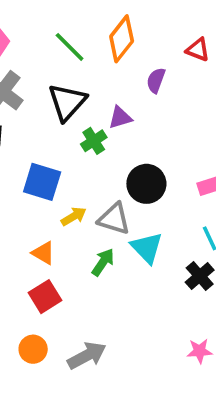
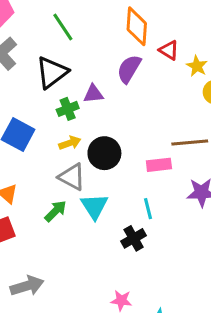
orange diamond: (122, 39) -> (137, 26), moved, turned -45
purple semicircle: (156, 80) -> (129, 69), size x1.4
yellow arrow: (74, 216) -> (70, 143), moved

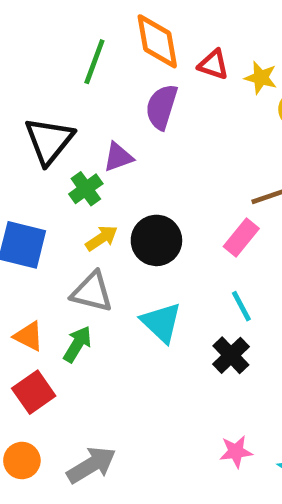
green line: (63, 27) -> (94, 62), moved, turned 68
pink rectangle: (159, 165) -> (241, 237), turned -30
gray triangle: (72, 177) -> (92, 292), moved
green arrow: (56, 211) -> (77, 344), moved

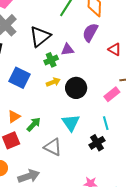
red triangle: (213, 65) -> (115, 49), moved
gray triangle: (92, 292) -> (53, 147), moved
orange triangle: (29, 336) -> (14, 117), turned 48

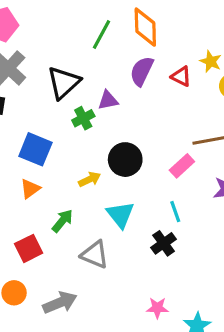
red triangle: (115, 49) -> (181, 76), moved
yellow arrow: (53, 82) -> (90, 179), moved
orange triangle: (14, 117) -> (30, 189), moved

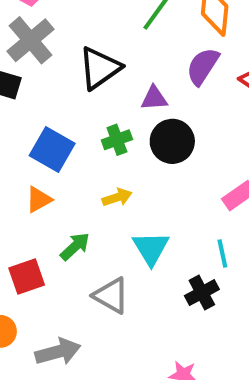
green cross: (83, 118) -> (117, 140), moved
black circle: (125, 160) -> (172, 141), moved

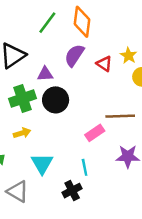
green cross: (117, 140) -> (22, 98), size x1.5

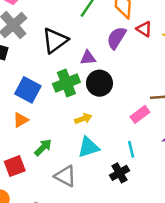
red triangle: (104, 64) -> (144, 29), moved
yellow arrow: (22, 133) -> (83, 119), moved
cyan triangle: (42, 164) -> (88, 147), turned 45

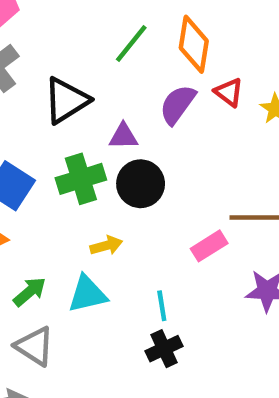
cyan triangle: (88, 147) -> (87, 294), moved
cyan line: (131, 149) -> (162, 306), moved
gray triangle: (65, 176) -> (35, 346), moved

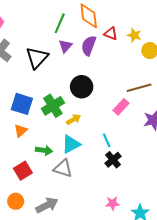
purple triangle: (123, 136) -> (65, 46), moved, turned -32
green cross: (81, 179) -> (53, 106), moved
green arrow: (30, 292) -> (44, 150), turned 63
gray triangle: (35, 346) -> (63, 168), moved

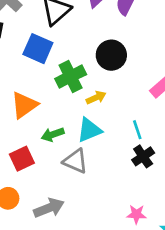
blue square: (22, 104) -> (38, 49), moved
orange triangle: (21, 131) -> (24, 105), size x1.5
green arrow: (44, 150) -> (53, 135), turned 147

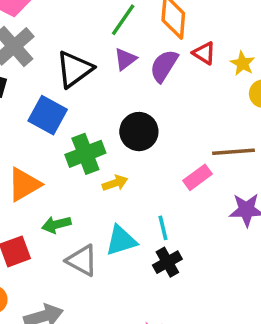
cyan triangle: (89, 130) -> (121, 241), moved

